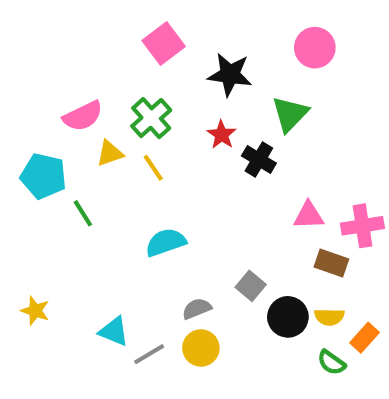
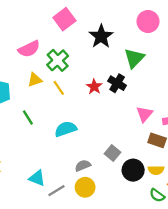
black star: (230, 75) -> (101, 36), turned 30
pink semicircle: (83, 116) -> (29, 49), moved
red star: (222, 135) -> (94, 87), moved
green line: (83, 213) -> (28, 118), moved
pink triangle: (309, 215) -> (145, 114), turned -48

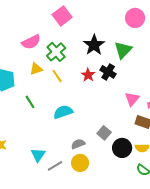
black star: (101, 36) -> (94, 45), moved
cyan triangle: (37, 178) -> (38, 155), turned 42

